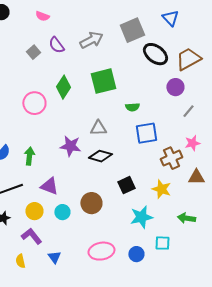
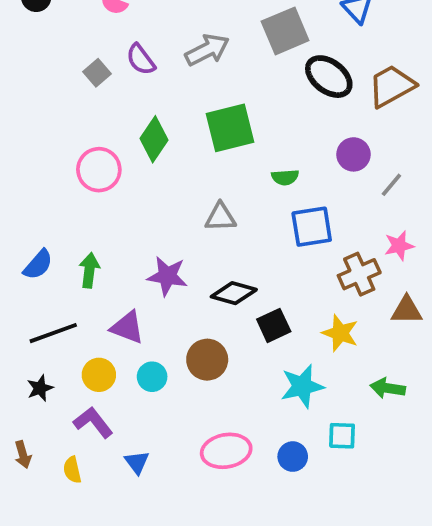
purple circle: (175, 87) -> (353, 154), moved
purple star: (70, 146) -> (167, 276), moved
black diamond: (100, 156) -> (234, 293), moved

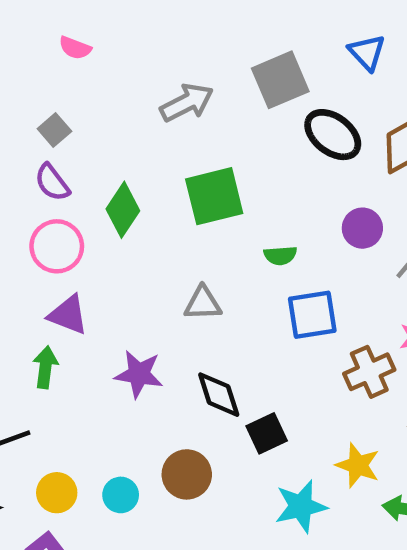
purple semicircle: (141, 59) -> (52, 182), moved
black diamond: (234, 293) -> (219, 395), turned 57
purple triangle: (127, 327) -> (68, 315), moved
yellow star: (340, 333) -> (358, 465), moved

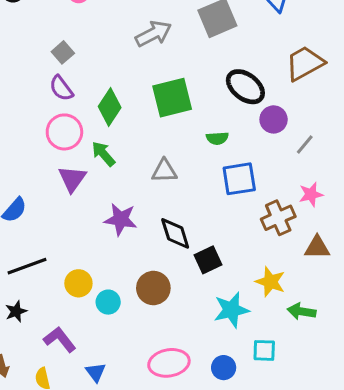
black ellipse: (333, 135) -> (245, 87), moved
purple triangle: (68, 315) -> (72, 179), turned 44
green arrow: (45, 367) -> (103, 154), moved, turned -48
yellow circle: (57, 493) -> (78, 283), moved

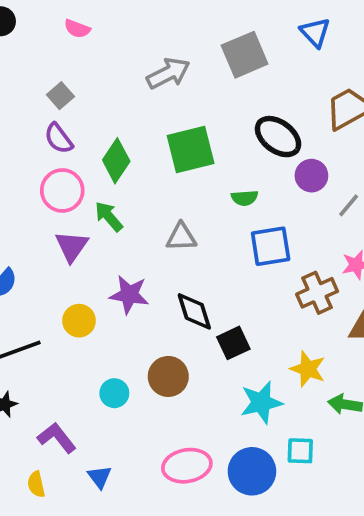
yellow circle: (78, 283) -> (79, 321), moved
blue circle: (224, 368) -> (252, 471), size x1.6

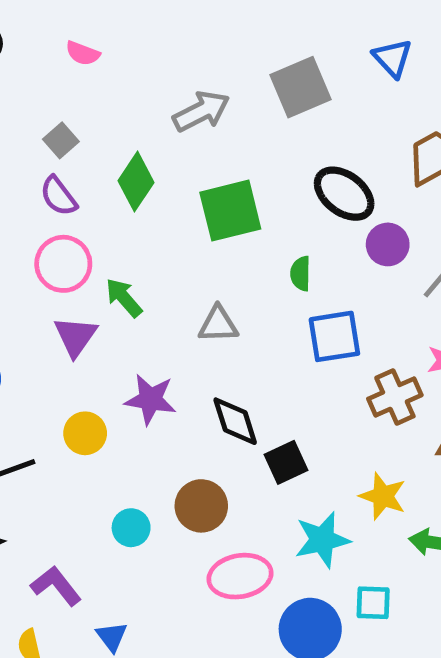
green diamond: (116, 161) -> (136, 182), moved
green semicircle: (245, 198) -> (301, 274), turned 95
pink ellipse: (187, 466) -> (240, 576), moved

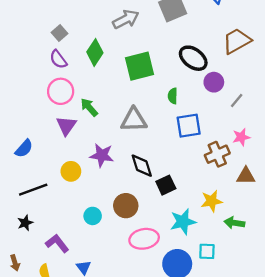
gray triangle: (218, 324) -> (134, 120), size x1.4
yellow star: (383, 496) -> (212, 201), turned -30

